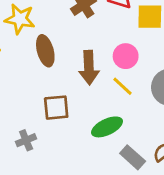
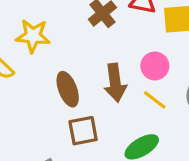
brown ellipse: (45, 51) -> (68, 89), moved

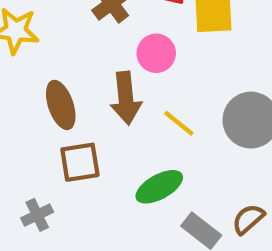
pink circle: (155, 66) -> (156, 53), moved

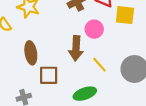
brown ellipse: (61, 105) -> (31, 53), moved

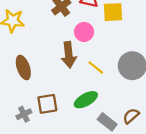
brown square: (49, 75) -> (47, 104), moved

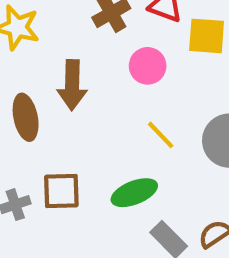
brown arrow: (69, 55) -> (72, 85), moved

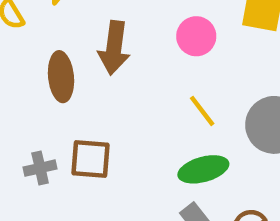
green ellipse: (134, 193) -> (203, 169), moved

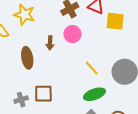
pink circle: (196, 36) -> (72, 34), moved
brown arrow: (114, 48) -> (50, 43), size x0.6

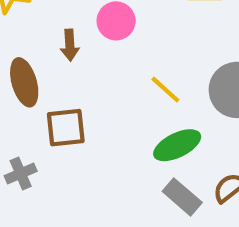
brown square: (43, 94) -> (66, 128), moved

